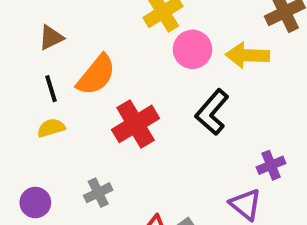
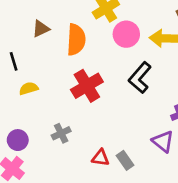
brown triangle: (51, 38) -> (41, 29), moved
orange semicircle: (96, 75) -> (76, 40), moved, turned -36
black line: (51, 89) -> (14, 61), moved

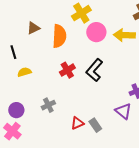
black L-shape: (140, 78) -> (94, 70), moved
red cross: (87, 86) -> (67, 70), size x0.7
red triangle: (101, 158) -> (77, 123), turned -32

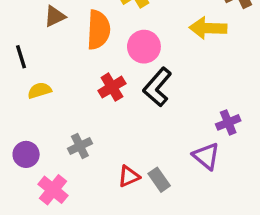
pink circle: (96, 32) -> (144, 47), moved
pink cross: (12, 131) -> (53, 190), moved

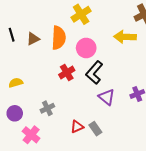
brown triangle: (55, 16) -> (33, 39), moved
black line: (21, 57) -> (12, 35), moved
yellow semicircle: (40, 90) -> (16, 83), moved
purple triangle: (206, 156) -> (107, 97), moved

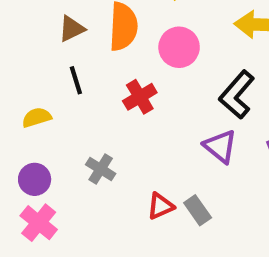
black line: (12, 35) -> (76, 80), moved
black L-shape: (94, 72) -> (237, 95), moved
gray cross: (47, 108) -> (101, 169), turned -32
pink cross: (31, 135) -> (39, 223), moved

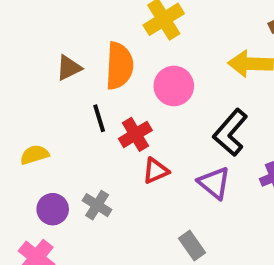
black line: (76, 80) -> (99, 118), moved
purple circle: (35, 179) -> (53, 209), moved
red triangle: (160, 206) -> (156, 171), moved

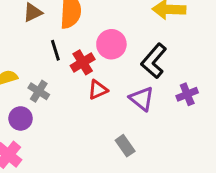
pink circle: (174, 86) -> (111, 44), moved
gray cross: (97, 205) -> (39, 91), moved

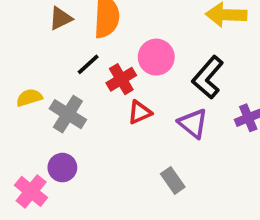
black line: (55, 50) -> (88, 64), turned 65
gray cross: (39, 91) -> (68, 114), size x1.4
purple circle: (21, 118) -> (62, 168), moved

